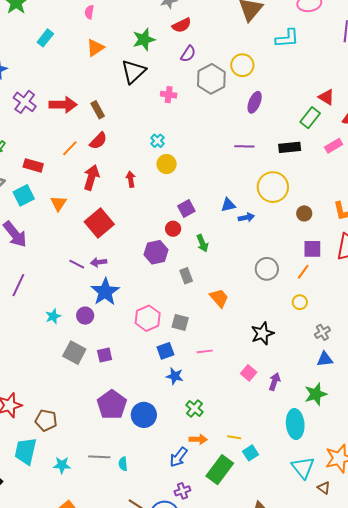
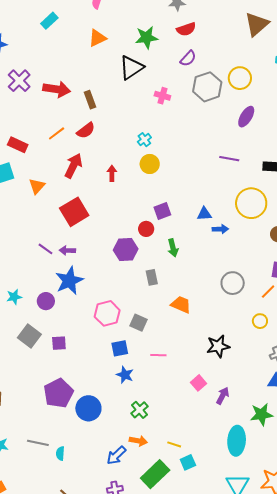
orange trapezoid: (219, 298) -> (181, 305), turned -35

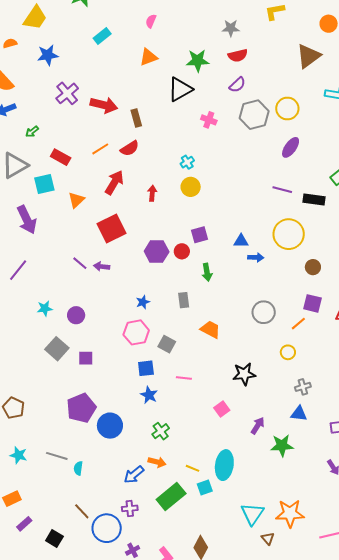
purple line: (229, 159) -> (282, 190), moved
purple hexagon: (126, 250) -> (157, 252), moved
blue star: (69, 281) -> (143, 302), moved, size x0.5
purple arrow: (223, 396) -> (258, 426), moved
cyan ellipse: (237, 441) -> (224, 465), moved

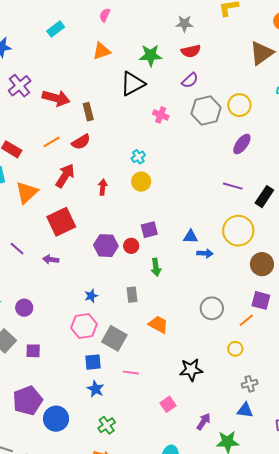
orange triangle: (76, 200) -> (27, 192), size x1.4
black rectangle: (314, 200) -> (264, 197), turned -65
purple line: (80, 263) -> (17, 249), moved
brown circle: (313, 267) -> (262, 264), size x1.5
gray square: (167, 344) -> (114, 338), size x1.4

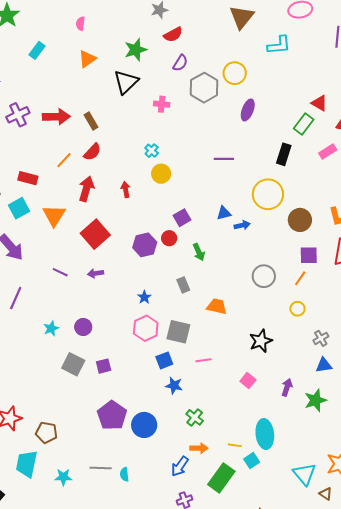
purple cross: (20, 86) -> (18, 115), turned 30
purple line: (233, 186) -> (224, 159), moved

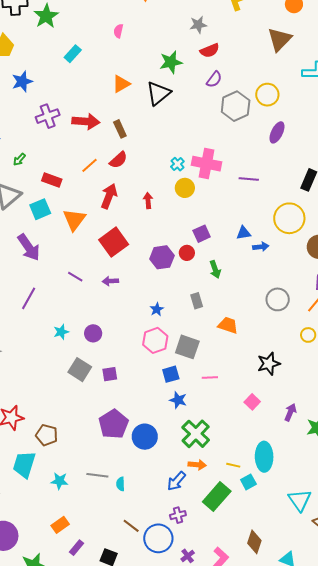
orange triangle: (87, 59) -> (121, 84), moved
pink cross: (162, 104) -> (206, 164), moved, size x1.8
green cross: (195, 417) -> (196, 434), size x1.6

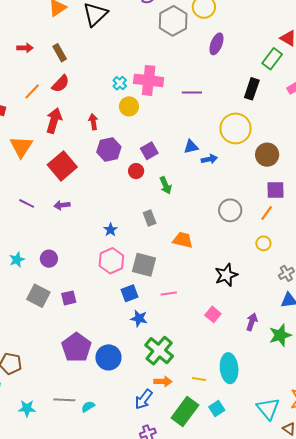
red arrow: (86, 121) -> (25, 48), size x0.6
purple hexagon: (162, 257) -> (109, 149), moved
cyan square: (248, 482) -> (217, 408), moved
cyan semicircle: (120, 484) -> (88, 407), turned 64

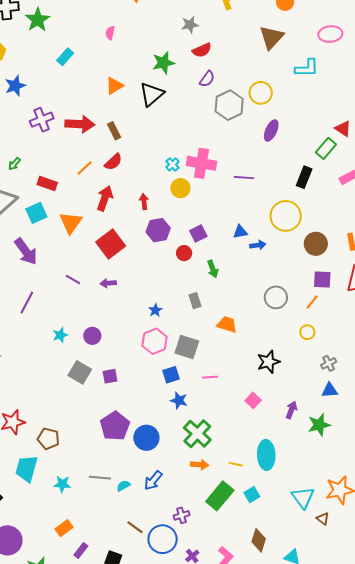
red arrow: (25, 48) -> (80, 124), size x1.8
blue arrow: (144, 399) -> (153, 480), moved

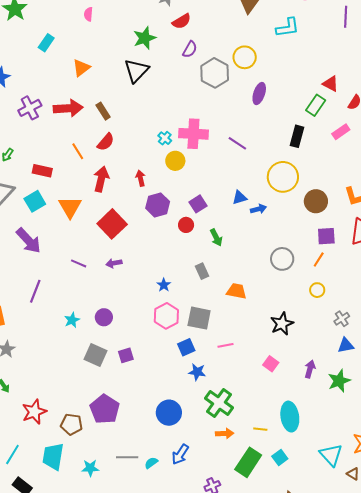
orange triangle: (114, 86) -> (81, 68), moved
orange line: (85, 168) -> (78, 151), turned -72
purple line: (244, 178) -> (237, 143), turned 36
purple pentagon: (115, 426) -> (105, 409), moved

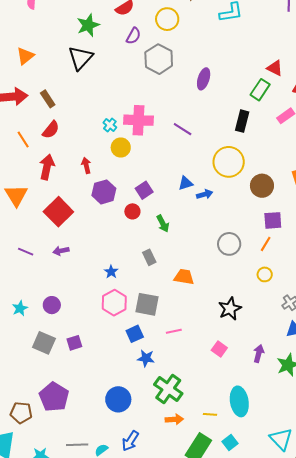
yellow circle: (245, 57) -> (167, 19), moved

